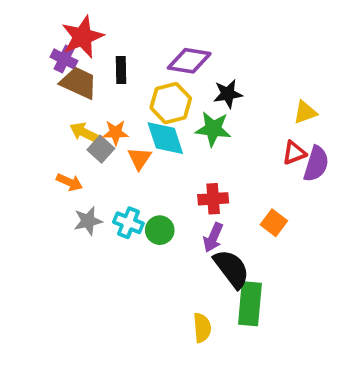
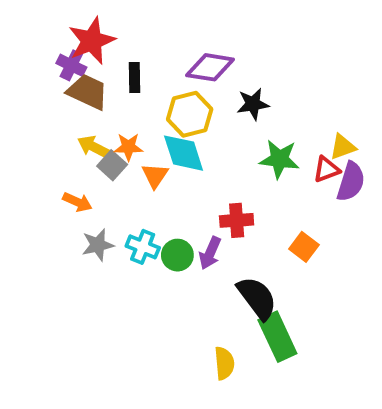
yellow triangle: (305, 112) -> (343, 147), moved
green star: (213, 129) -> (279, 159), moved
purple arrow: (213, 237) -> (210, 253), moved
green rectangle: (250, 304) -> (277, 337), turned -30

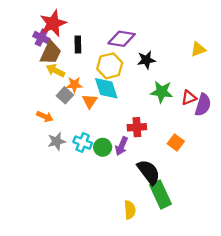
brown trapezoid: (88, 92) -> (51, 53), turned 90
yellow arrow: (94, 147) -> (55, 71), moved
yellow triangle: (343, 147) -> (198, 49), moved

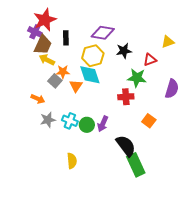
red triangle: (189, 98) -> (150, 60), moved
red cross: (137, 127) -> (126, 97), moved
yellow semicircle: (130, 210) -> (72, 161), moved

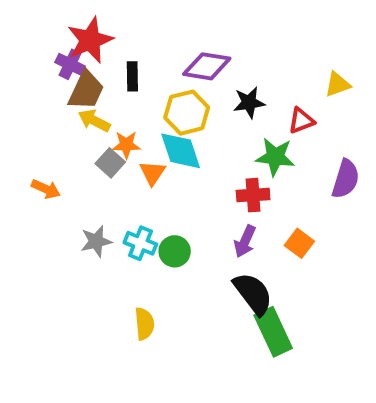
orange arrow: (38, 99) -> (46, 189), moved
purple arrow: (103, 124) -> (245, 241), moved

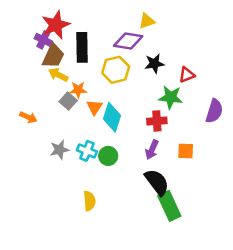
black rectangle: (132, 76) -> (82, 47), size x1.6
yellow triangle: (338, 84) -> (147, 21), moved
cyan diamond: (181, 151) -> (112, 117), moved, turned 36
orange square: (299, 243) -> (186, 151), turned -35

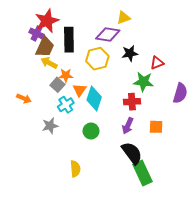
cyan cross: (87, 151) -> (66, 105), moved, turned 35

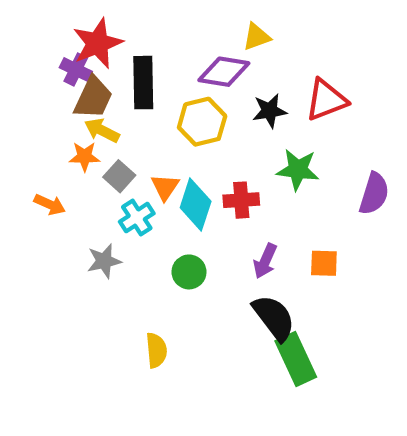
red triangle: (157, 63) -> (326, 100), moved, size x1.5
orange star: (66, 75) -> (84, 157), moved
red cross: (132, 102) -> (241, 200), moved

